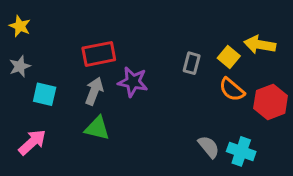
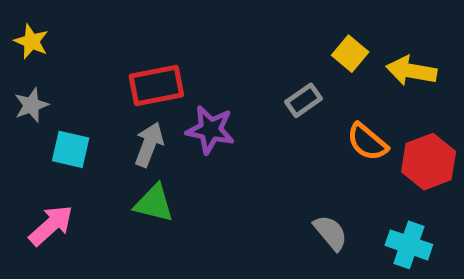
yellow square: (229, 57) -> (350, 54), moved
gray rectangle: (192, 63) -> (304, 100), turned 40
cyan cross: (241, 151) -> (409, 245), moved

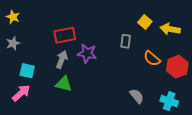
gray rectangle: (304, 100) -> (126, 41), turned -48
cyan square: (71, 149) -> (27, 71), moved

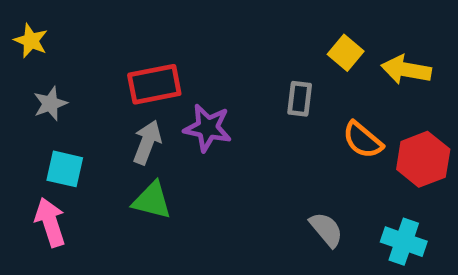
gray star: (13, 43) -> (50, 104), moved
pink arrow: (21, 93) -> (50, 222), turned -66

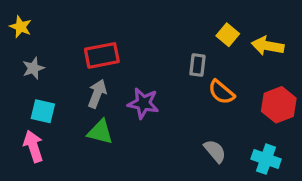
purple star: (208, 128) -> (143, 103), moved
orange semicircle: (363, 140) -> (221, 92), moved

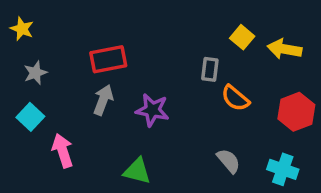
cyan square: (43, 111) -> (30, 117), moved, turned 30
green triangle: (100, 132) -> (137, 171), moved
pink arrow: (33, 146) -> (63, 151), moved

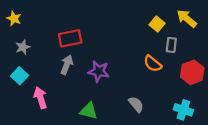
yellow arrow: (284, 49) -> (187, 18), moved, turned 30
gray rectangle: (210, 69) -> (171, 45), moved
gray semicircle: (229, 161) -> (136, 104), moved

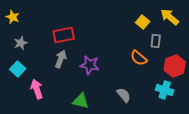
cyan cross: (183, 110) -> (165, 90), moved

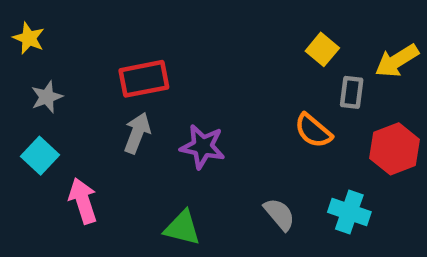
yellow arrow: (170, 17) -> (397, 61), moved, turned -72
cyan cross: (165, 90) -> (349, 212), moved

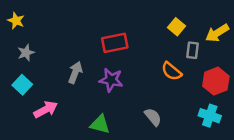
red rectangle: (144, 79) -> (115, 43), moved
pink arrow: (83, 201) -> (46, 109), turned 80
cyan cross: (349, 212) -> (210, 116), moved

